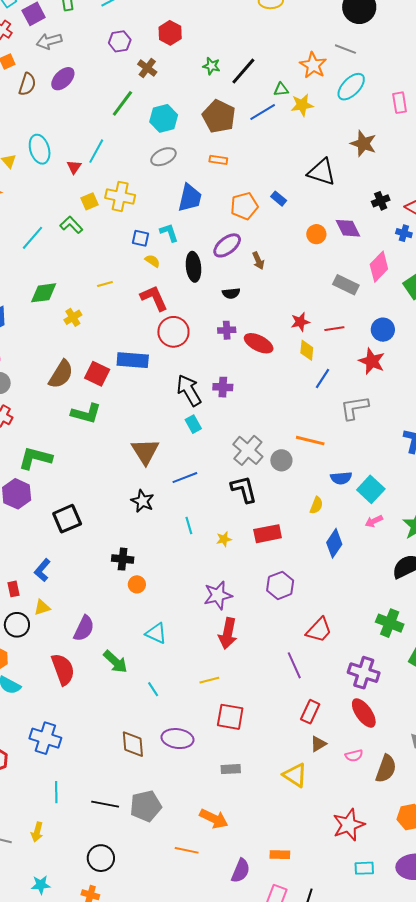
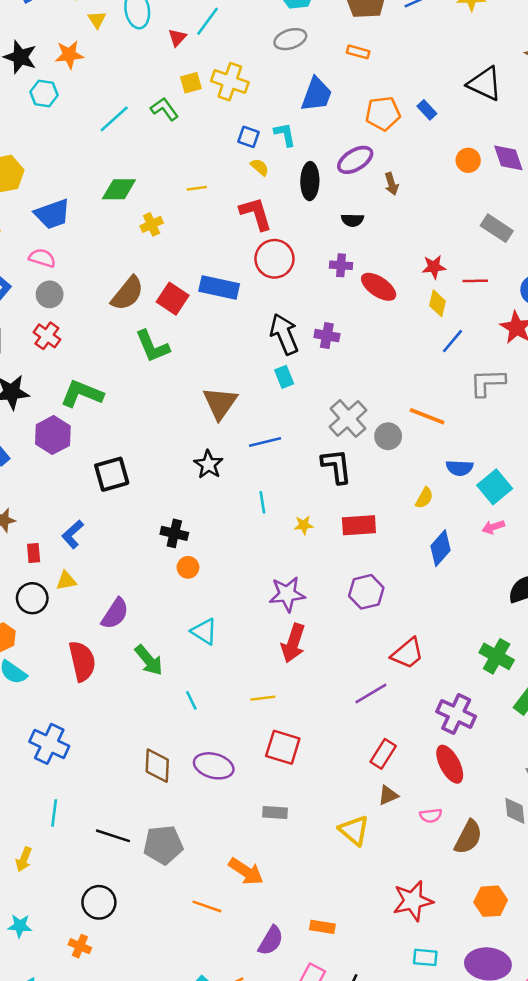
green L-shape: (86, 413) -> (152, 346), turned 44
purple line: (294, 665) -> (371, 694), turned 76

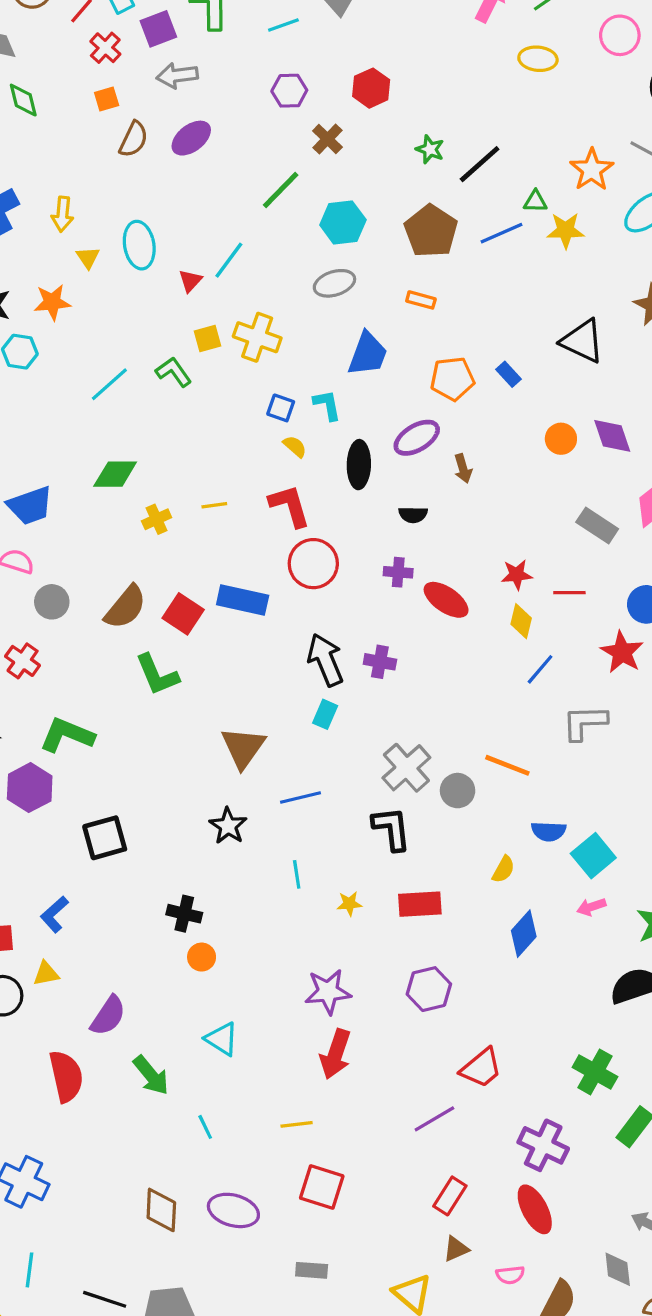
yellow line: (197, 188) -> (214, 505), moved
gray circle: (50, 294) -> (52, 602), moved
cyan rectangle: (284, 377) -> (325, 714), turned 45

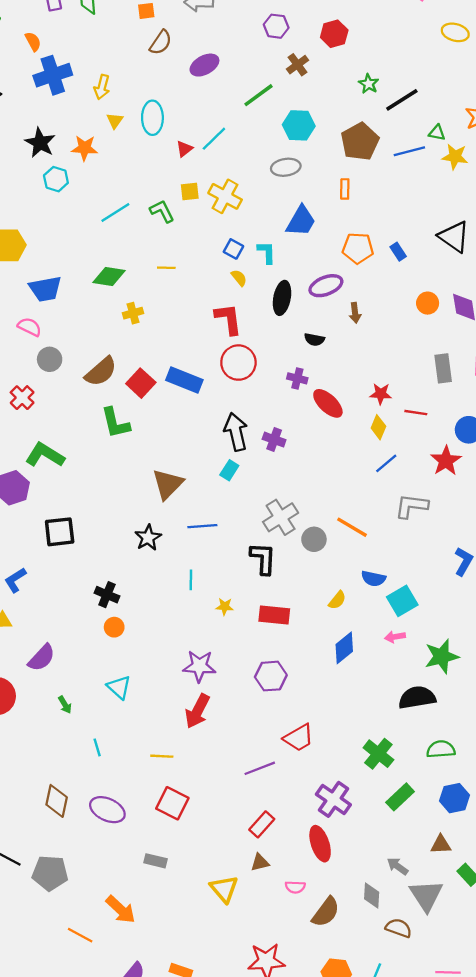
purple ellipse: (191, 138) -> (204, 65), moved
orange rectangle: (421, 300) -> (345, 189), turned 66
yellow line: (214, 505) -> (166, 268), moved
gray rectangle: (597, 526) -> (443, 368), turned 40
green arrow: (151, 1075) -> (65, 705), size x0.6

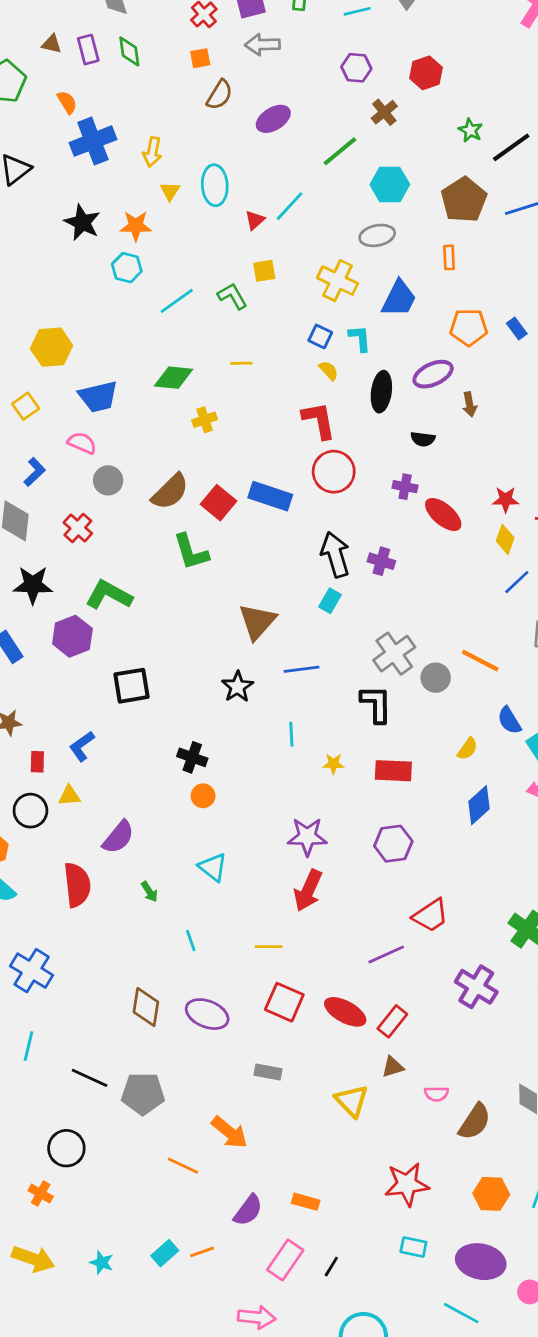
cyan hexagon: (56, 179) -> (127, 268), moved
yellow cross: (225, 196) -> (338, 281), moved
blue semicircle: (374, 579) -> (509, 720), turned 50
red ellipse: (320, 844) -> (345, 1012), moved, turned -40

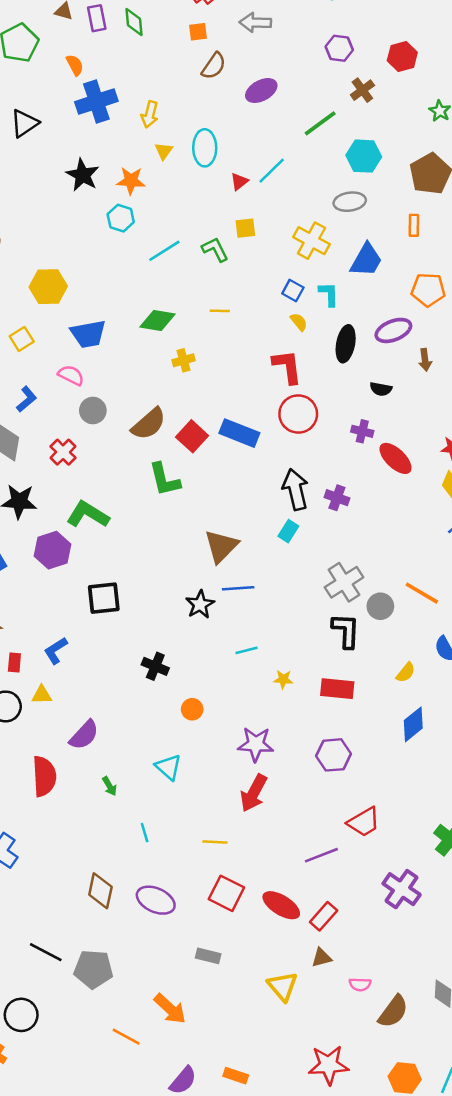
blue line: (302, 669) -> (238, 588), moved
black L-shape: (376, 704) -> (346, 631), moved
cyan line: (291, 734) -> (246, 650), turned 75
orange circle: (203, 796) -> (192, 709), moved

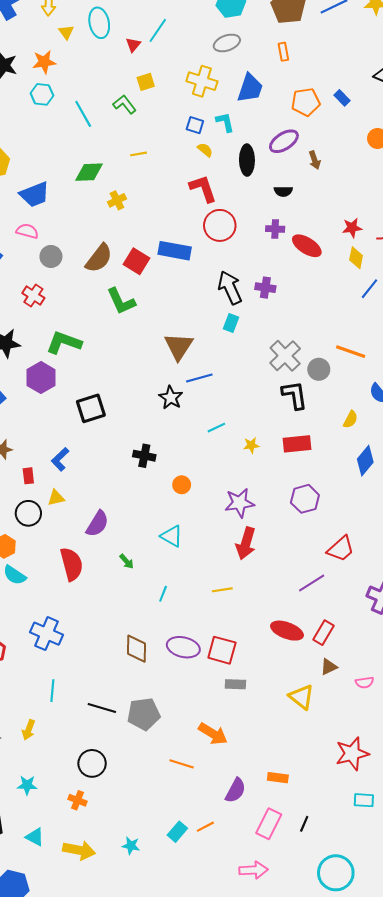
cyan line: (164, 251) -> (83, 114), turned -76
cyan line: (145, 833) -> (163, 594), turned 49
red square: (226, 893) -> (222, 650), moved

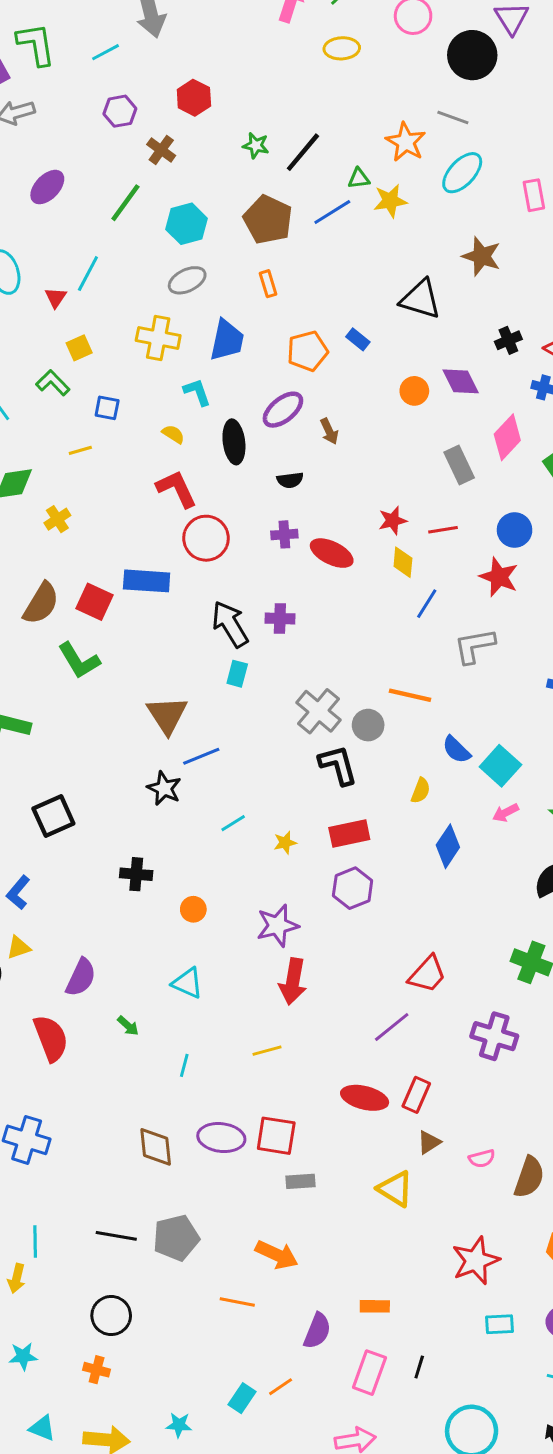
blue square: (195, 125) -> (107, 408), moved
purple hexagon: (305, 499) -> (353, 888), moved
cyan line: (52, 691) -> (35, 1241), moved

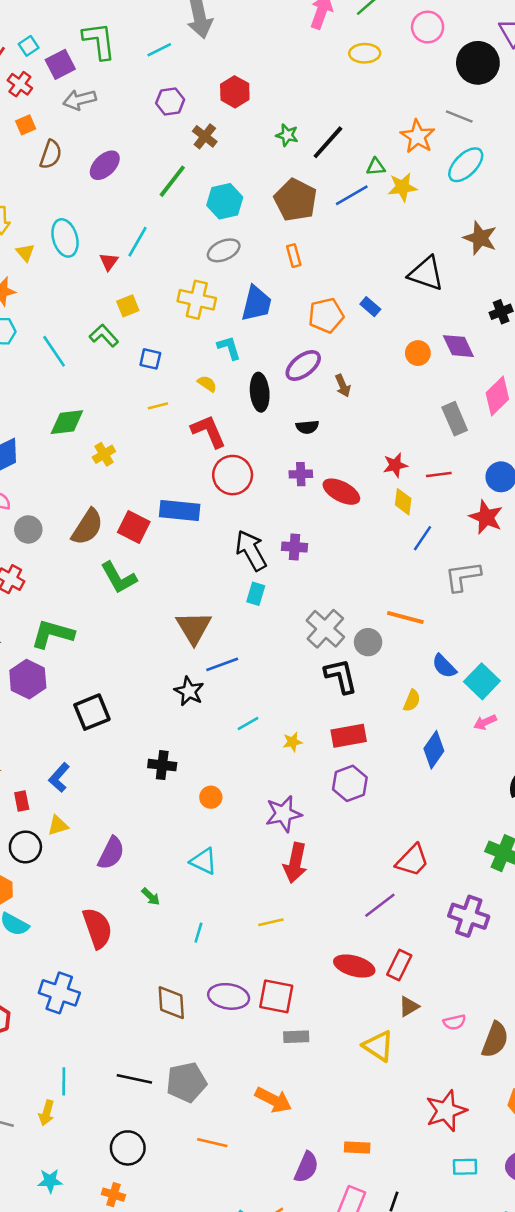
yellow line: (80, 450) -> (158, 406), moved
red semicircle: (51, 1038) -> (97, 928), moved
orange line: (237, 1302) -> (212, 1143), moved

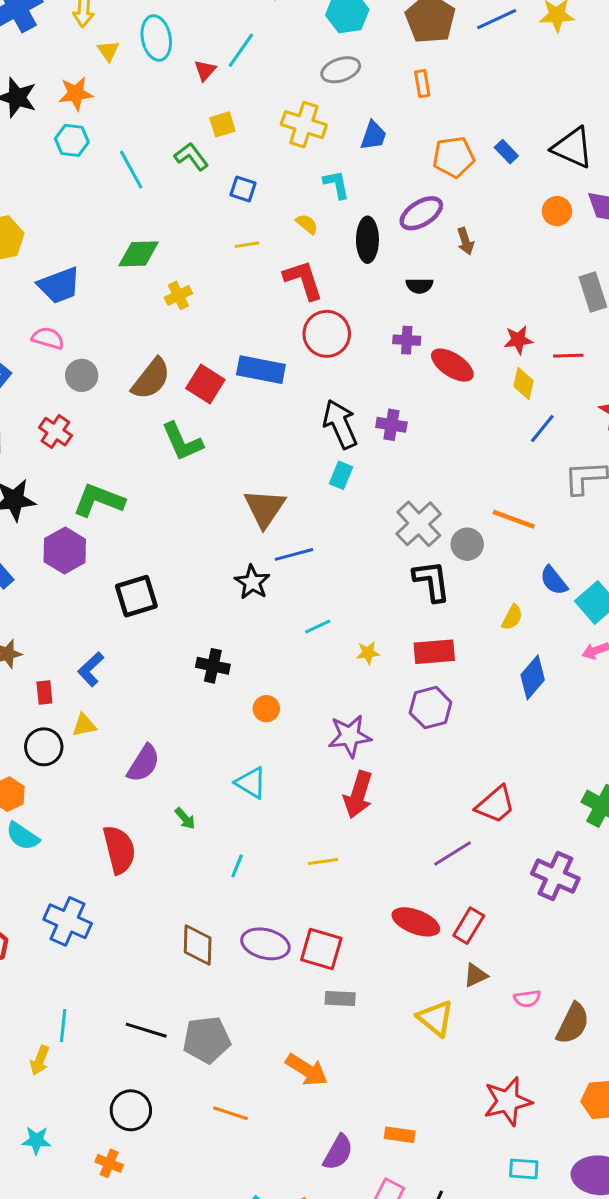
black triangle: (426, 274) -> (573, 148), moved
blue trapezoid: (256, 304) -> (373, 136), size x0.7

